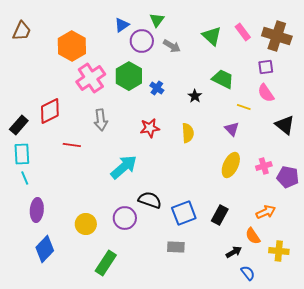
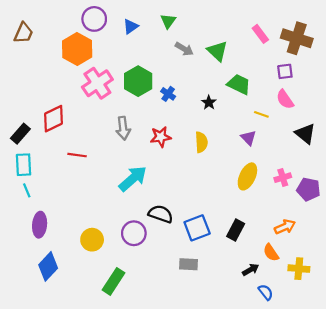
green triangle: (212, 36) -> (217, 51), moved
purple circle: (142, 41) -> (94, 19), moved
gray arrow: (101, 120) -> (123, 128), moved

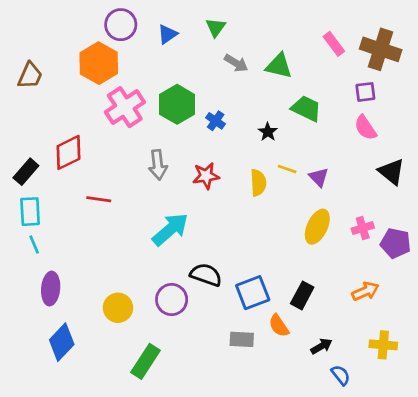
brown trapezoid: (23, 33) -> (30, 75), moved
green triangle: (217, 51) -> (279, 66), turned -30
yellow line: (261, 114) -> (287, 169), moved
orange semicircle: (271, 253) -> (279, 326), moved

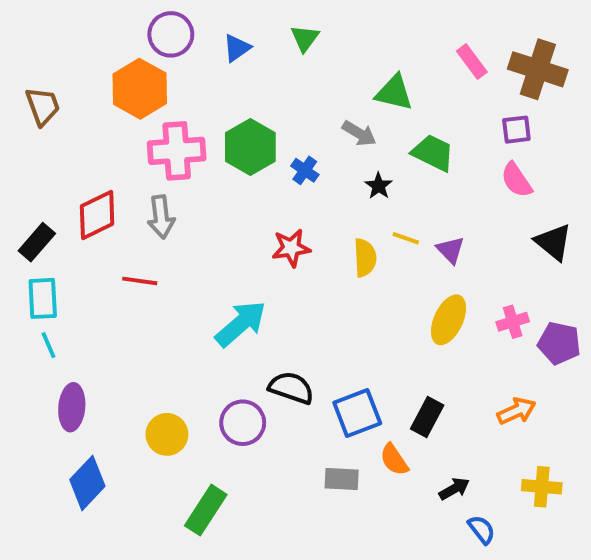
gray arrow: (236, 63) -> (359, 133), moved
brown trapezoid: (30, 75) -> (43, 106), turned -44
pink cross: (125, 107) -> (177, 151), turned 30
gray arrow: (158, 165) -> (161, 217), moved

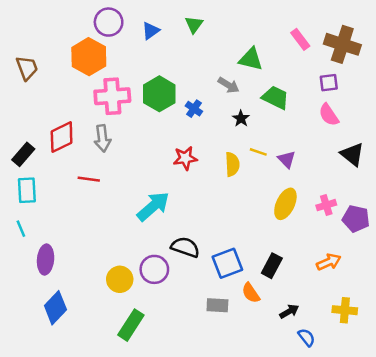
cyan line: (48, 345) -> (21, 229), moved
yellow circle: (167, 434) -> (120, 279), moved

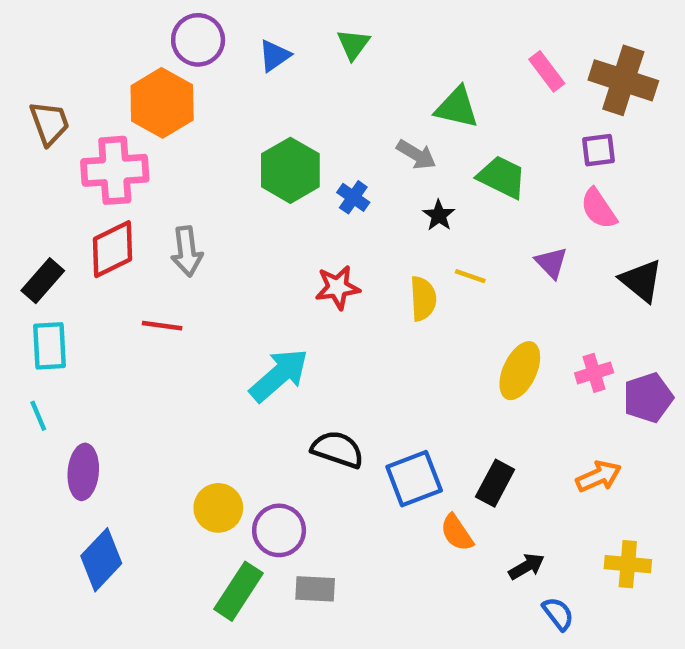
pink cross: (112, 96) -> (115, 170), moved
purple triangle: (287, 159) -> (551, 263), moved
purple pentagon: (356, 219) -> (648, 398), turned -30
purple circle: (154, 269) -> (279, 530), moved
gray rectangle: (217, 305) -> (315, 589), moved

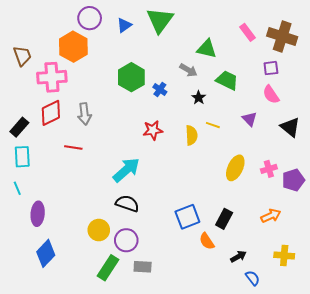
green triangle: (353, 44) -> (160, 20), size x1.8
black semicircle: (338, 449) -> (127, 204), moved

